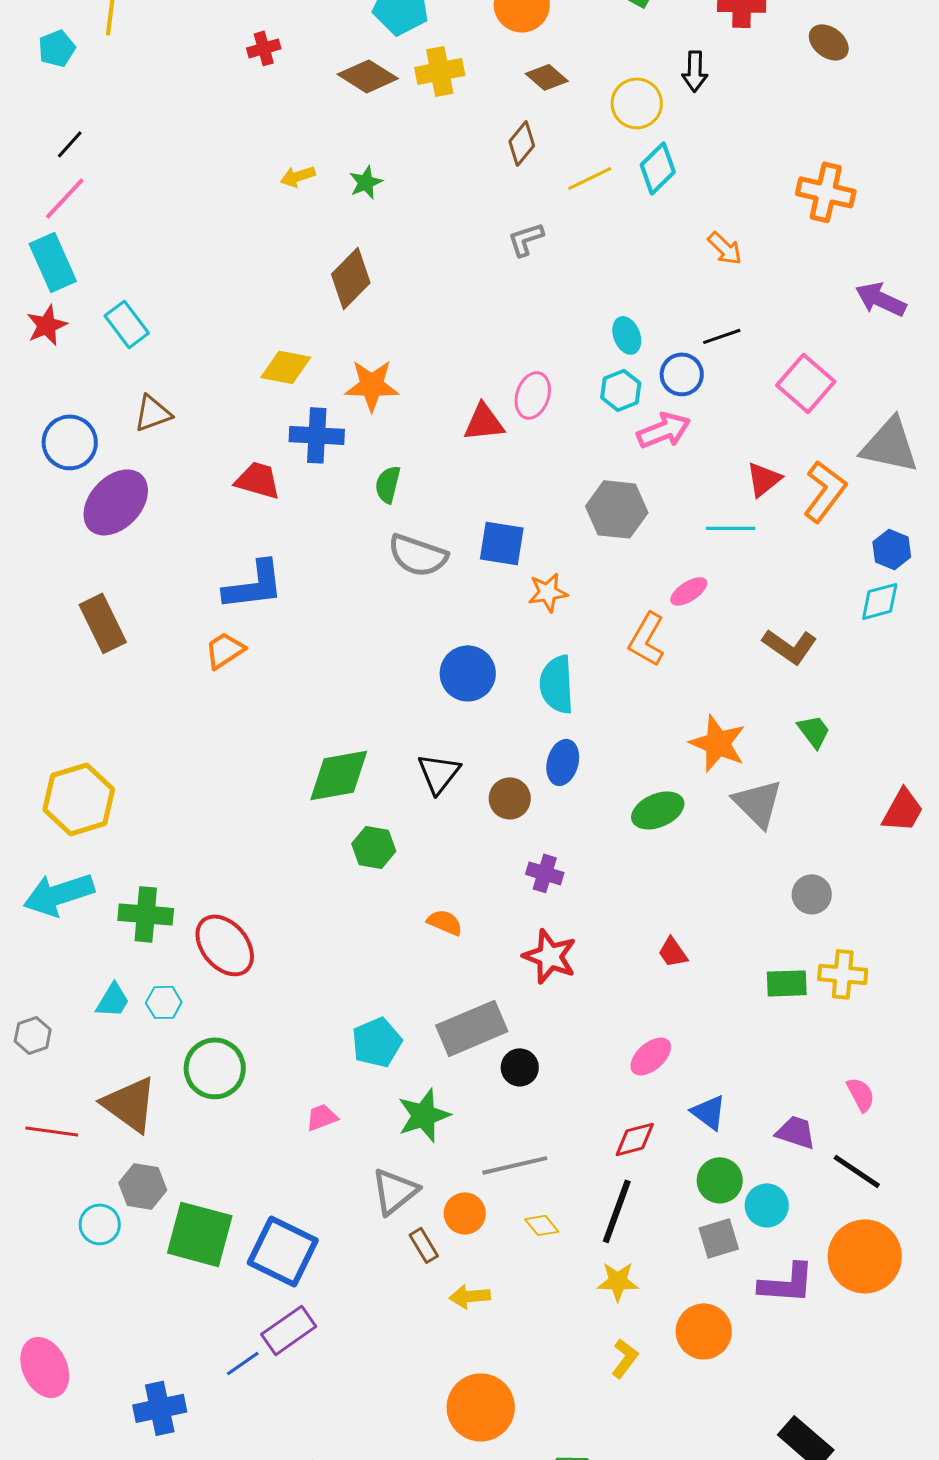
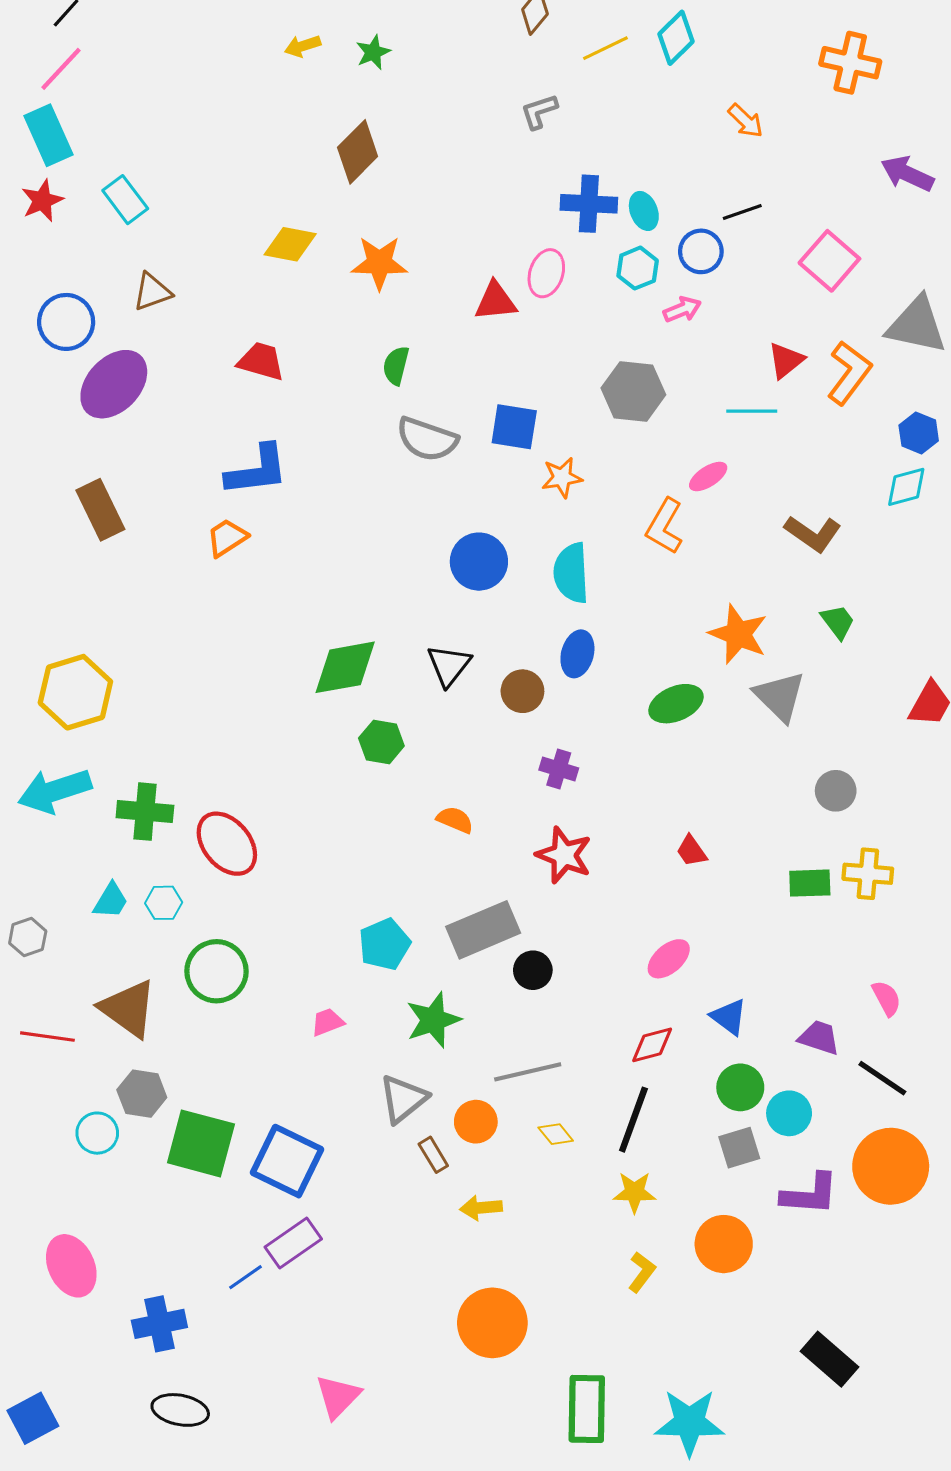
pink arrow: (664, 430) -> (682, 310), size x0.7
blue cross: (317, 435) -> (589, 204), moved
pink ellipse: (45, 1367) -> (71, 1266), moved

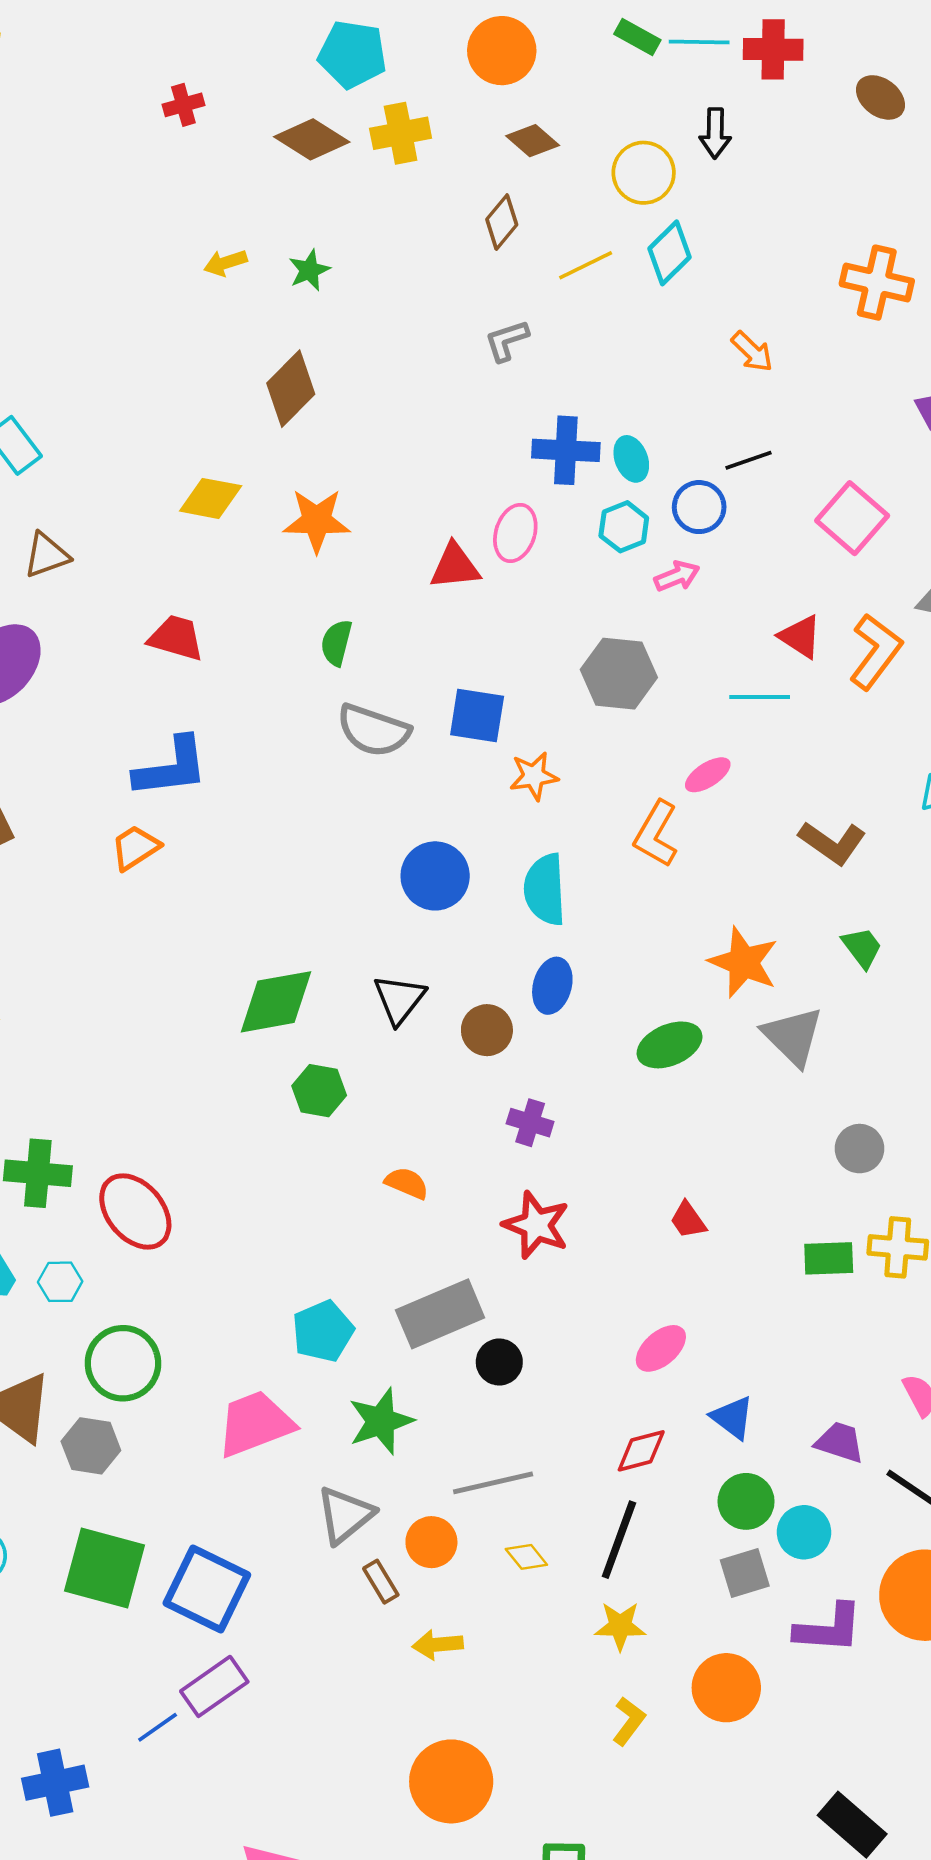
red triangle: (786, 360) -> (800, 637), turned -48
pink trapezoid: (327, 1022) -> (255, 1424), size x2.0
gray hexagon: (142, 1094) -> (91, 1446), moved

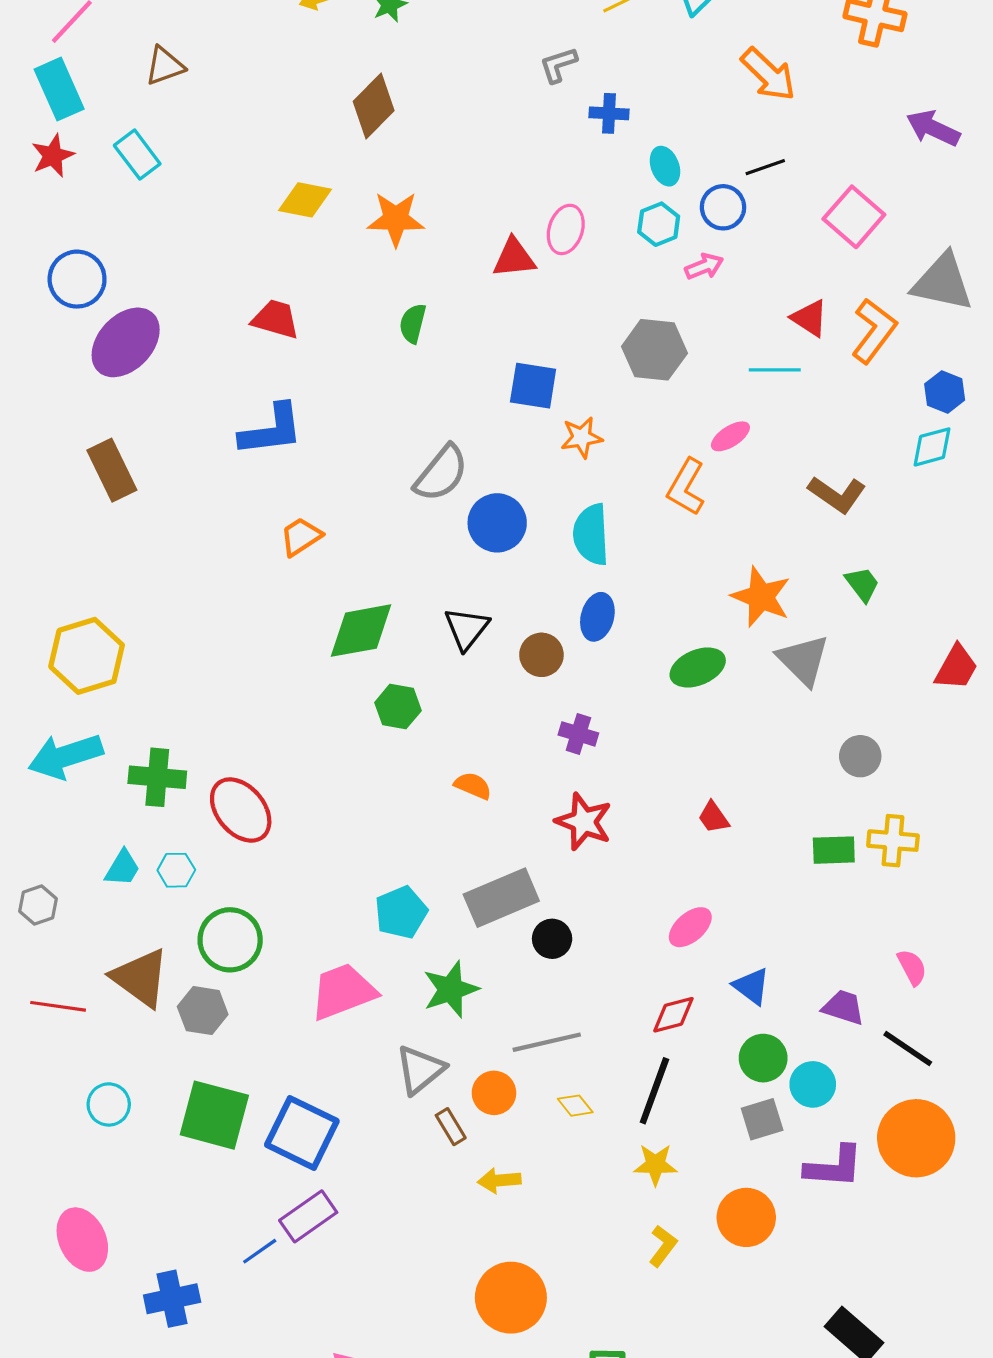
orange arrow: (752, 352) -> (768, 74), size x1.5
blue cross: (566, 450) -> (609, 113), moved, size x0.7
brown triangle: (46, 555) -> (165, 66), moved
gray semicircle: (373, 730) -> (441, 473), moved, turned -70
orange trapezoid: (135, 848) -> (301, 537), moved

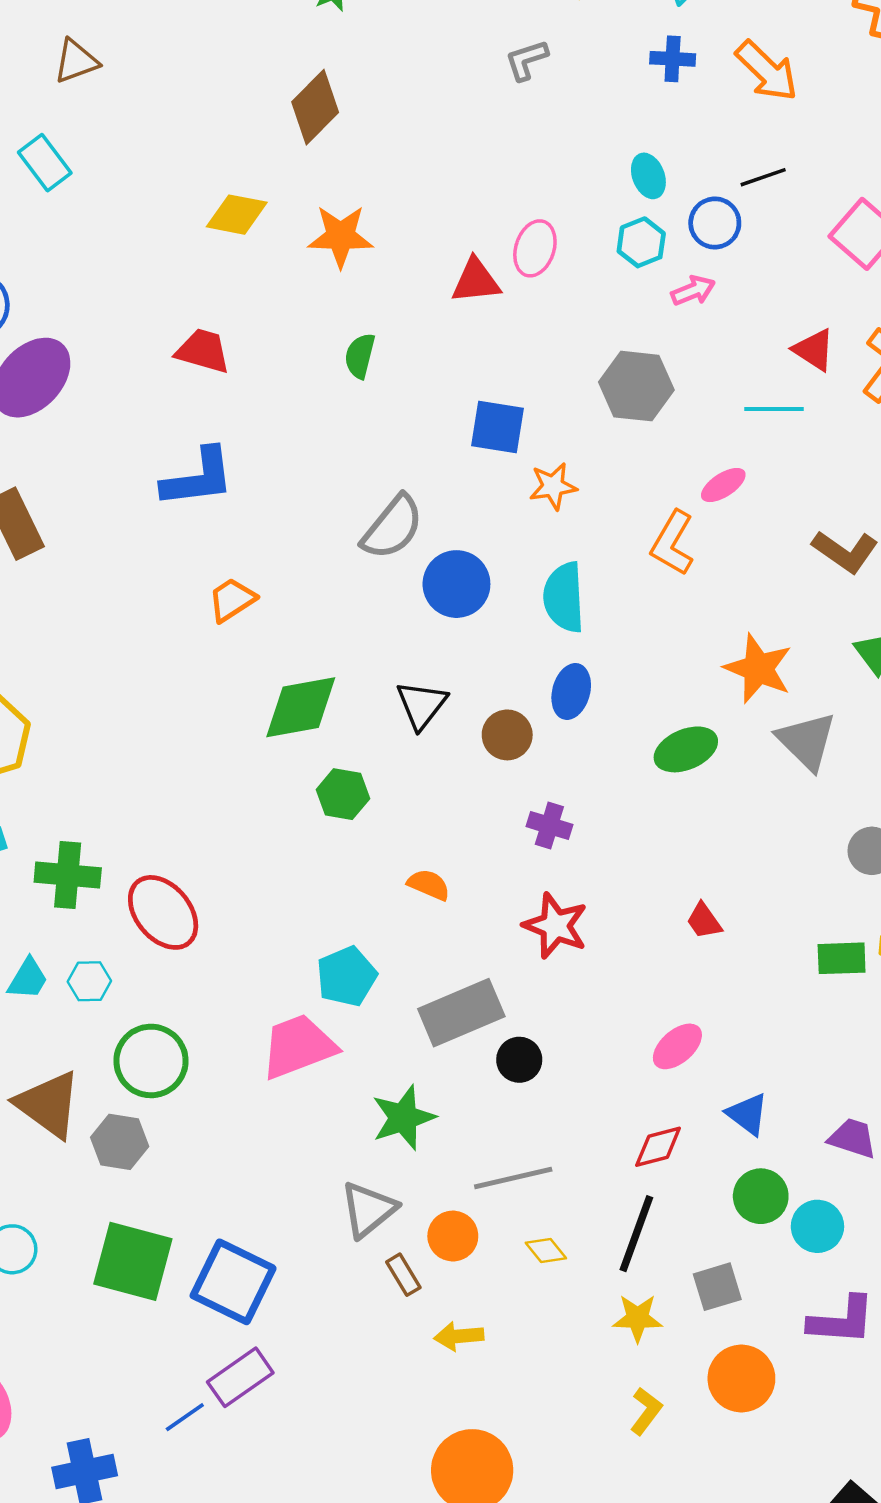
blue cross: (609, 113) -> (673, 59), moved
cyan pentagon: (401, 912) -> (347, 976), moved
pink trapezoid: (343, 992) -> (298, 1046), moved
gray square: (762, 1119) -> (717, 1287), moved

